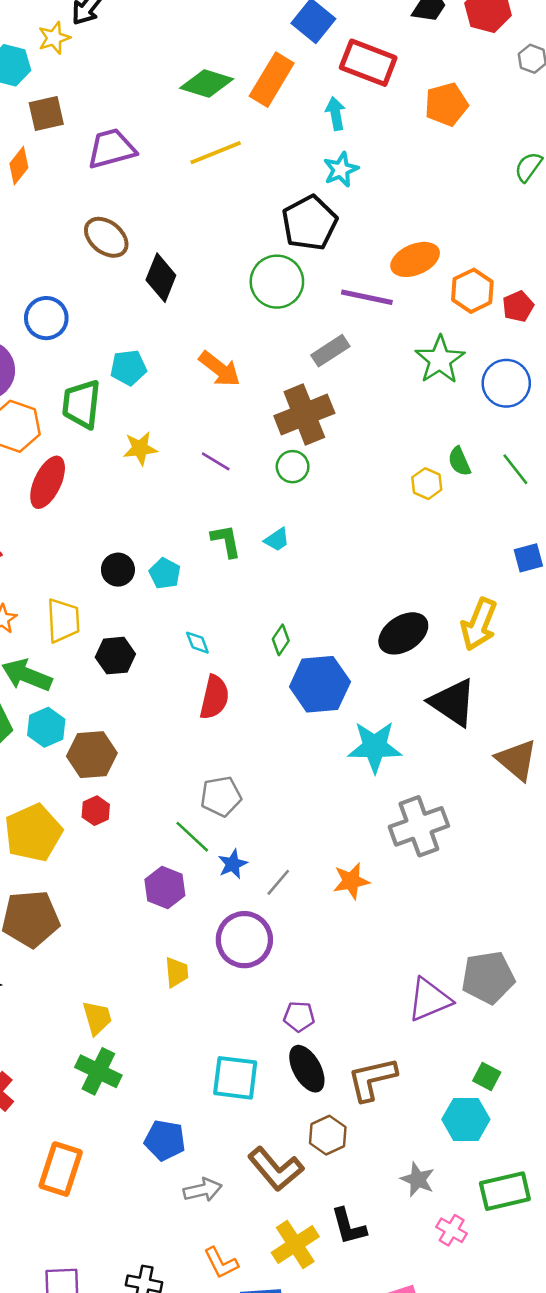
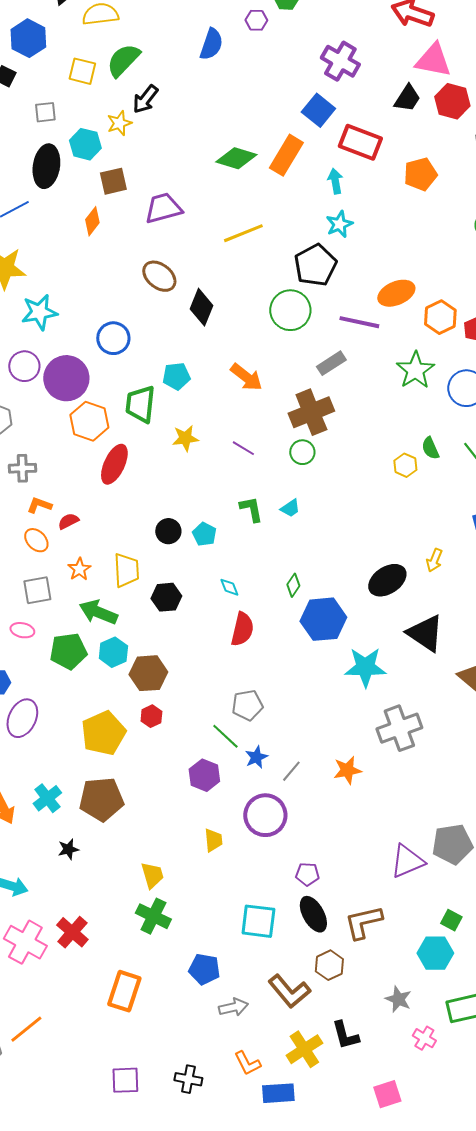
yellow line: (216, 153) -> (243, 233), moved
yellow arrow: (479, 624) -> (434, 560), moved, size x0.6

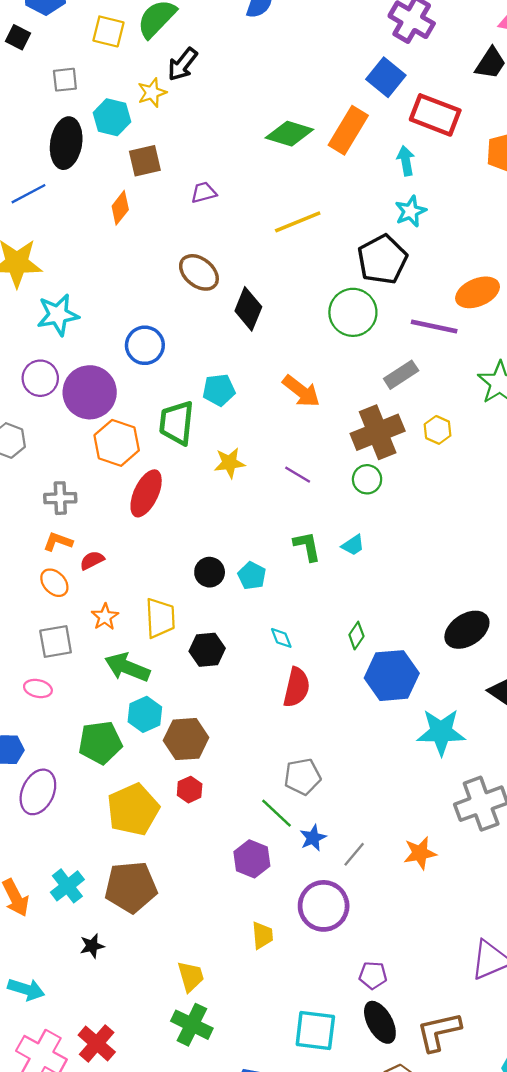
purple trapezoid: (163, 208) -> (204, 192), size x0.6
yellow hexagon: (405, 465) -> (438, 430), moved
gray cross: (22, 468) -> (60, 498), moved
green pentagon: (68, 651) -> (100, 743), moved

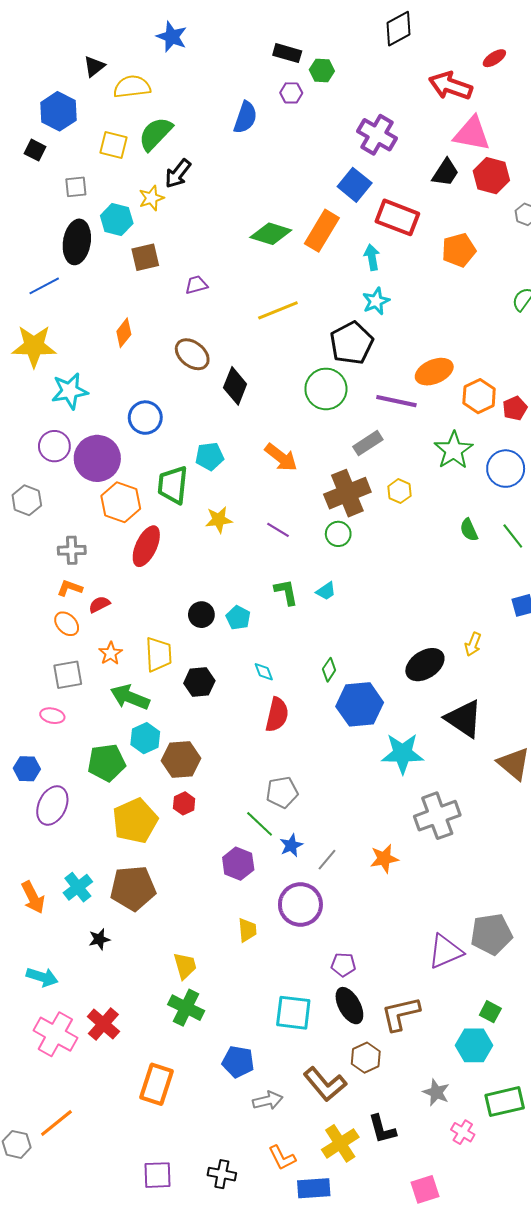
orange diamond: (120, 208) -> (124, 333), moved

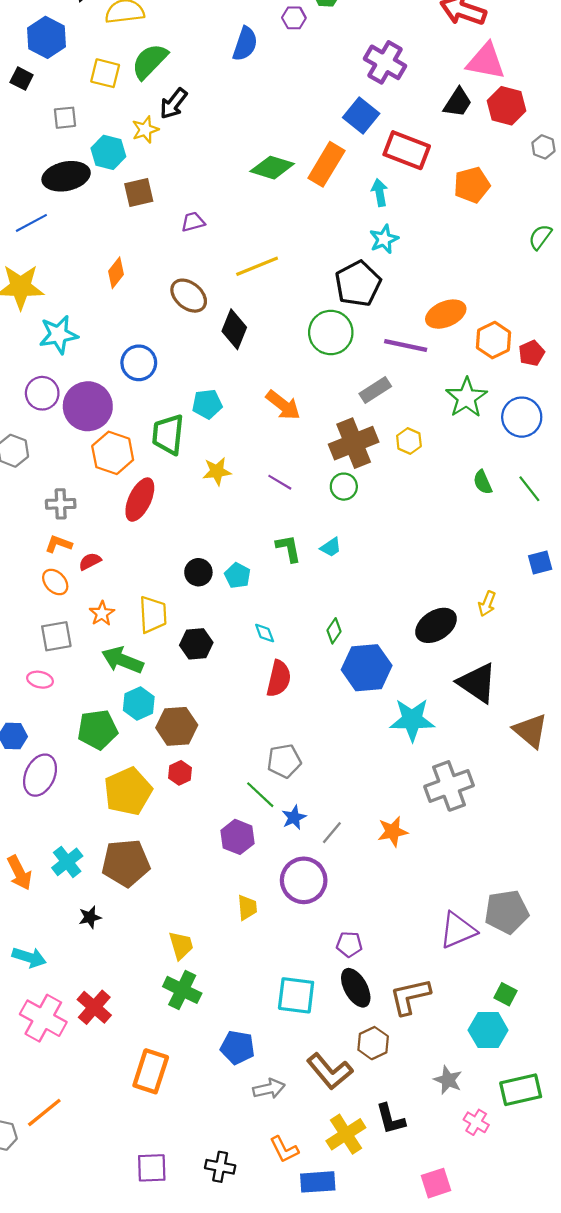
black ellipse: (77, 242) -> (66, 176), turned 69
yellow line: (278, 310) -> (257, 266), moved

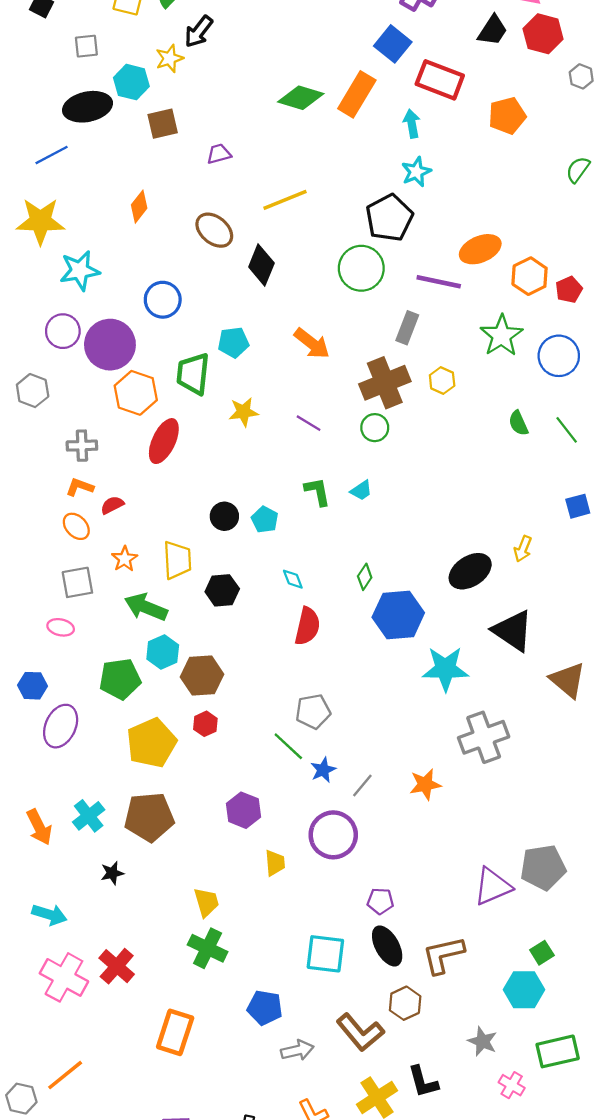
gray rectangle: (375, 390) -> (407, 328), turned -36
purple hexagon: (237, 837) -> (243, 810), moved
green square: (505, 994) -> (542, 953), turned 30

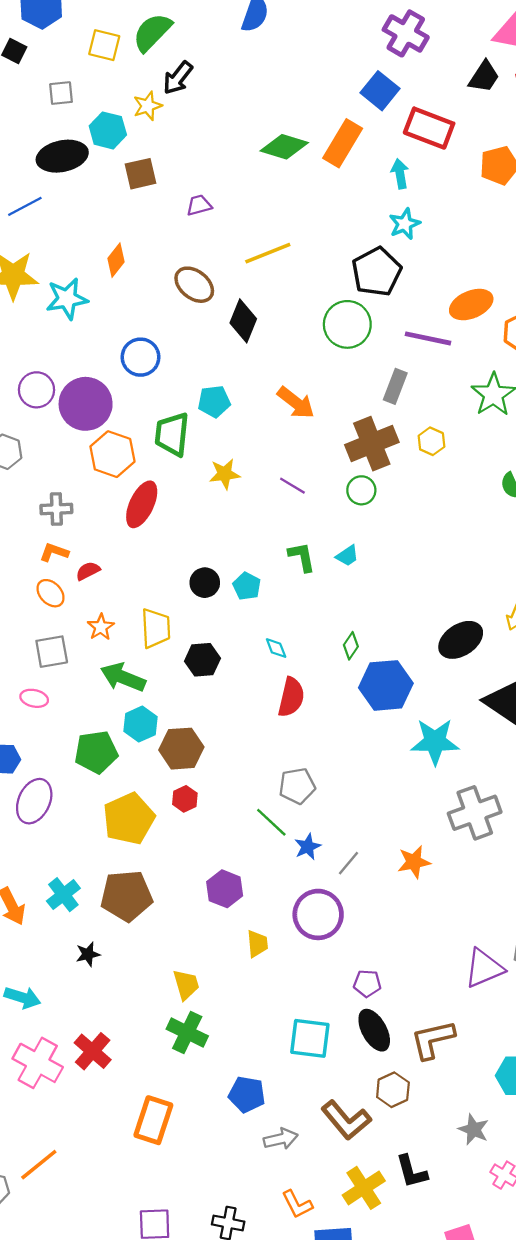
cyan star: (80, 271) -> (67, 299), moved

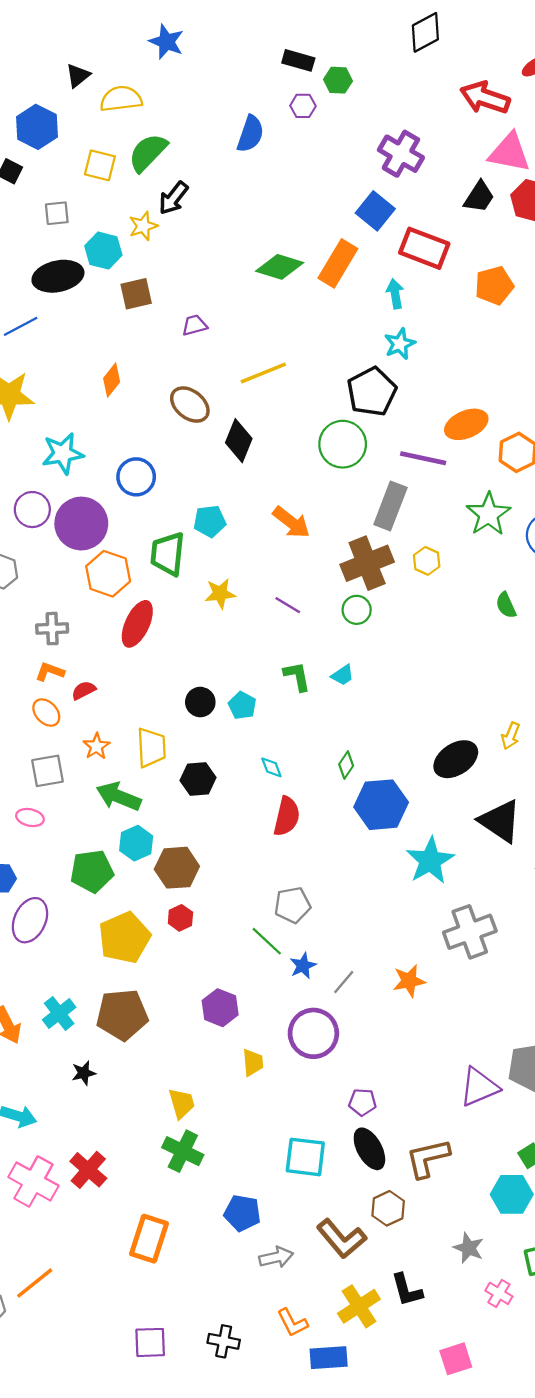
cyan star: (67, 299) -> (63, 454), moved
gray rectangle: (395, 386) -> (390, 506), size x1.4
cyan star: (435, 742) -> (430, 861), turned -30

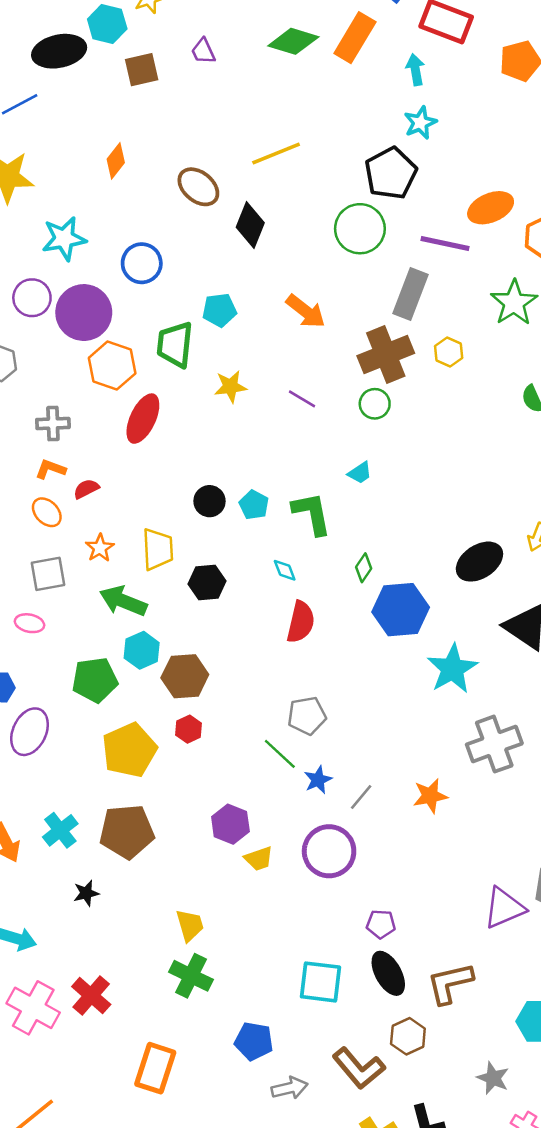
purple trapezoid: (194, 325) -> (203, 51), moved, turned -100
green L-shape: (297, 676) -> (312, 513), moved, size x1.4
yellow trapezoid: (253, 1062) -> (259, 859), moved, turned 76

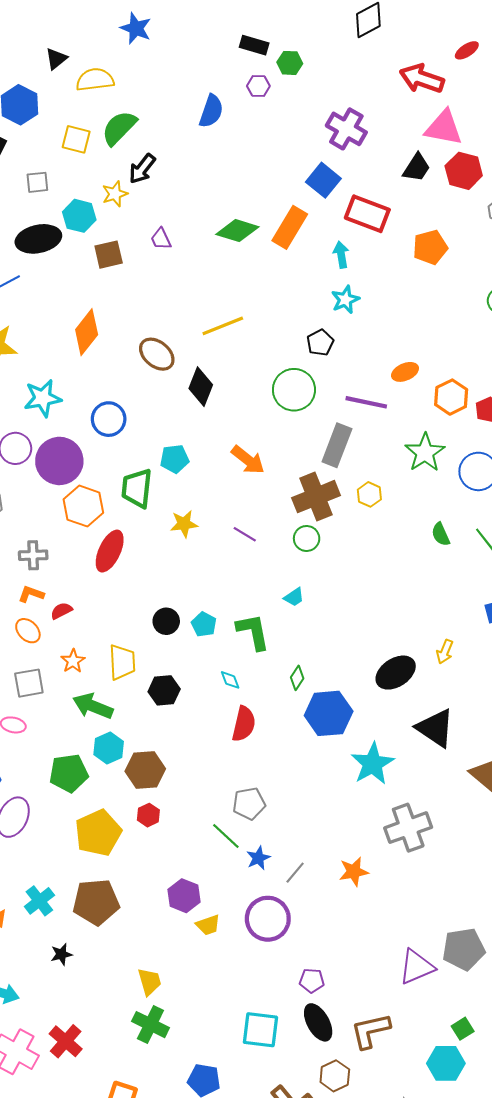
orange diamond: (116, 161) -> (87, 332), size x1.5
black pentagon: (391, 173) -> (320, 343), size x0.6
orange ellipse: (491, 208) -> (405, 372), size x0.7

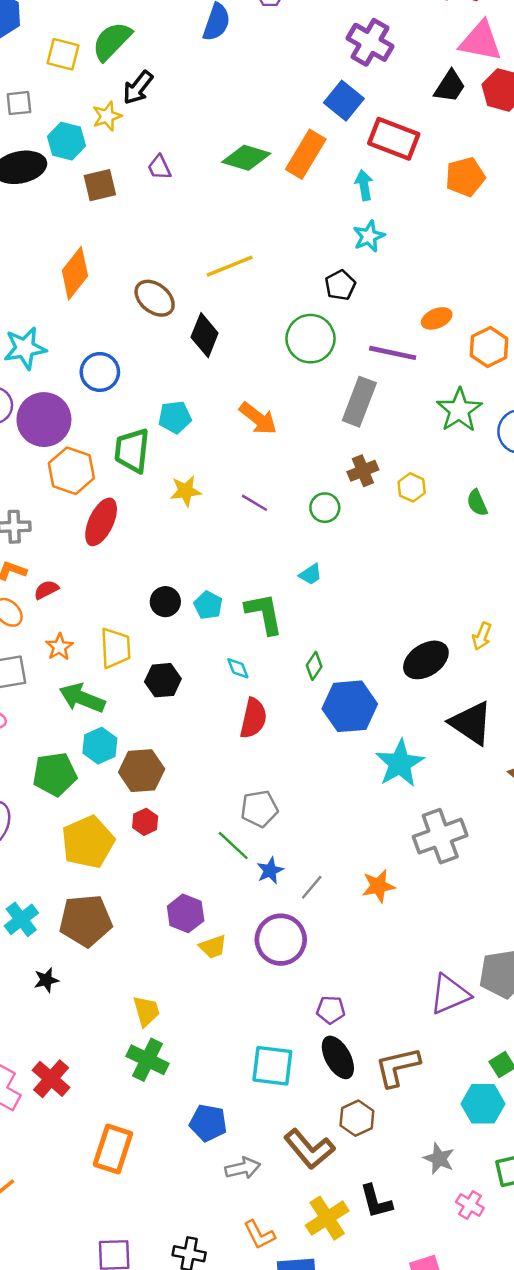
yellow hexagon: (369, 494) -> (412, 487), moved
brown cross: (316, 497) -> (363, 471), moved, size x0.6

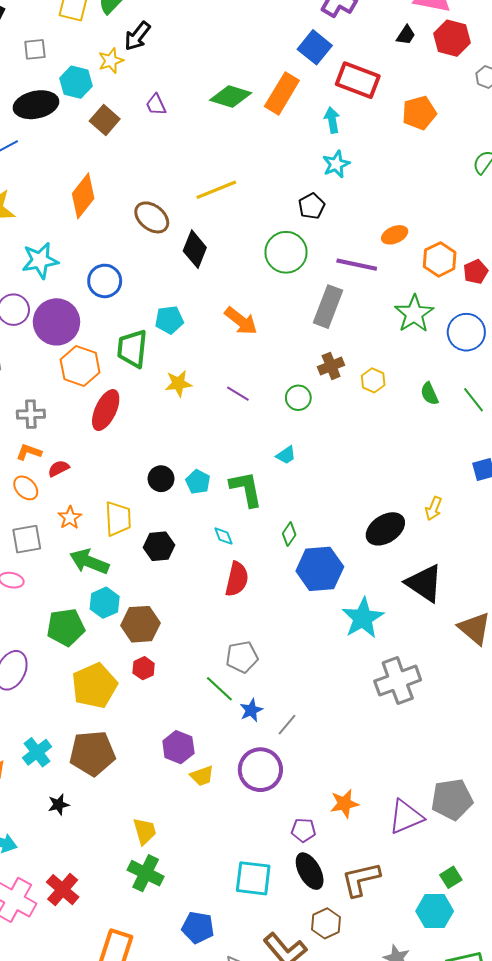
black trapezoid: (450, 86) -> (406, 35), size x0.7
brown square: (100, 185) -> (105, 120), turned -36
orange star: (378, 886) -> (344, 803), moved

